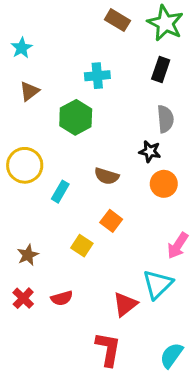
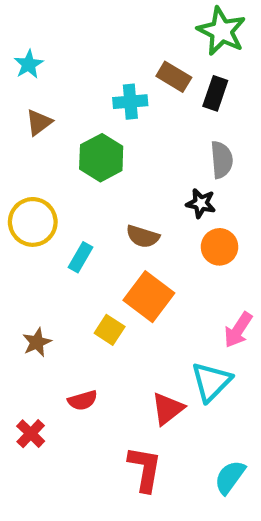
brown rectangle: (117, 20) -> (174, 77), moved
orange square: (111, 221) -> (149, 297), size x1.6
red cross: (23, 298) -> (31, 434), moved

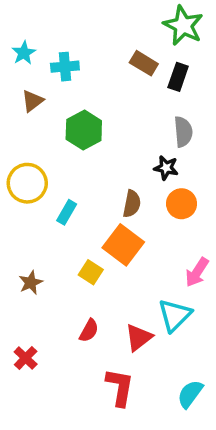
cyan cross: (130, 102) -> (65, 67), moved
brown semicircle: (143, 236) -> (132, 204), moved, turned -96
red semicircle: (83, 400) -> (89, 331), moved, turned -45

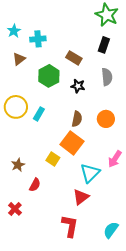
brown rectangle: (144, 63) -> (74, 58), moved
black star: (166, 168) -> (78, 86), moved
cyan rectangle: (67, 212) -> (39, 114), moved
cyan triangle: (175, 315) -> (90, 173), moved
red semicircle: (89, 331) -> (35, 185), moved

